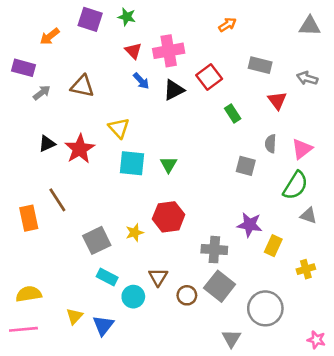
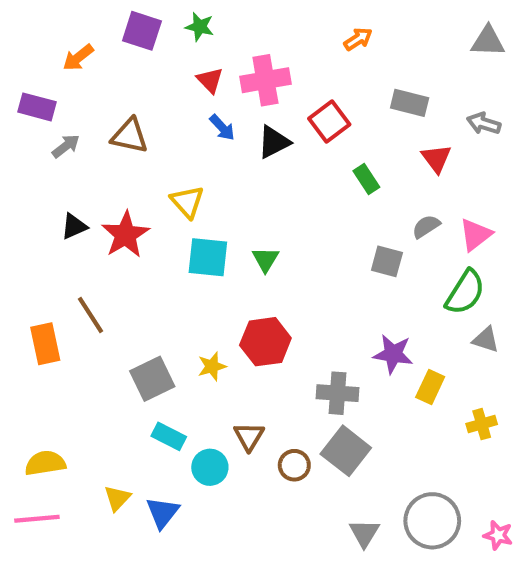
gray semicircle: (271, 144) -> (426, 226), turned 54
gray circle: (265, 308) -> (432, 521), moved

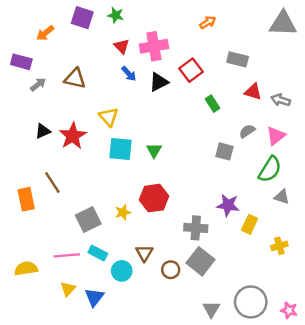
gray triangle: (488, 41) -> (283, 24), size x1.4
gray arrow: (484, 123) -> (281, 100), moved
red triangle: (436, 158) -> (253, 92), turned -36
pink line: (37, 519) -> (67, 255), moved

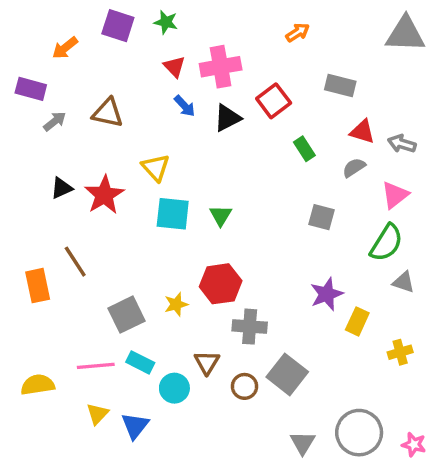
gray semicircle: (247, 131) -> (354, 168), moved
purple star: (228, 205) -> (327, 294), turned -30
gray cross: (196, 228) -> (250, 327), moved

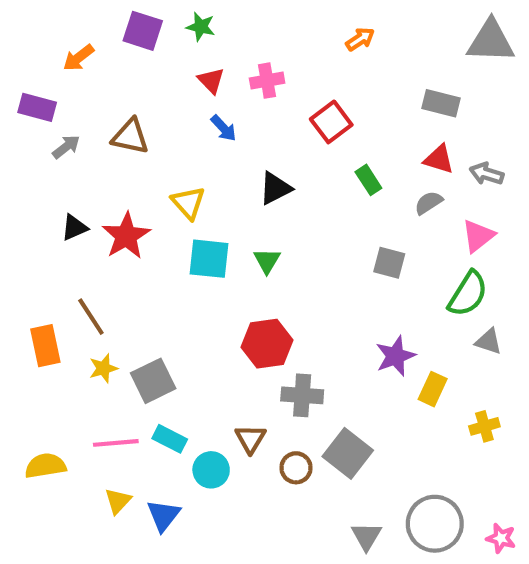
pink cross: (221, 67) -> (267, 81), size x0.7
gray rectangle: (340, 85) -> (441, 103), moved
black triangle: (227, 118) -> (275, 188), moved
yellow star: (176, 304) -> (103, 368), moved

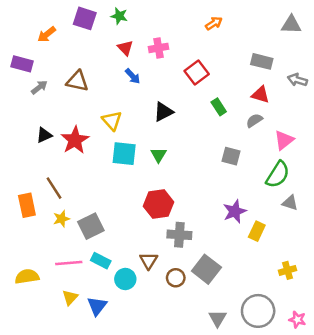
gray triangle: (491, 41) -> (291, 25), size x0.7
gray arrow: (487, 174) -> (297, 80), moved
yellow cross: (484, 426) -> (288, 270), moved

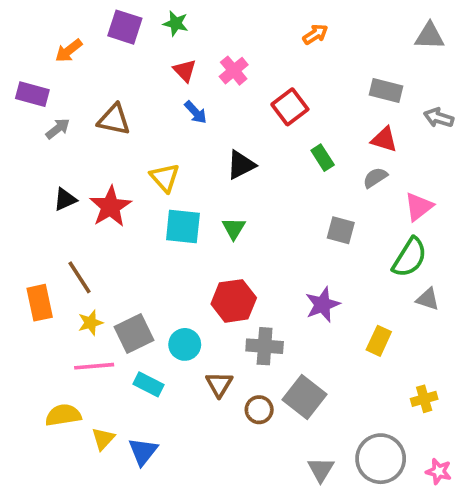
pink cross: (158, 48) -> (234, 71), turned -30
purple star: (235, 211) -> (323, 305), moved
pink line: (69, 263) -> (94, 366), moved
yellow semicircle: (27, 277) -> (63, 415), moved
cyan circle: (125, 279) -> (185, 344), moved

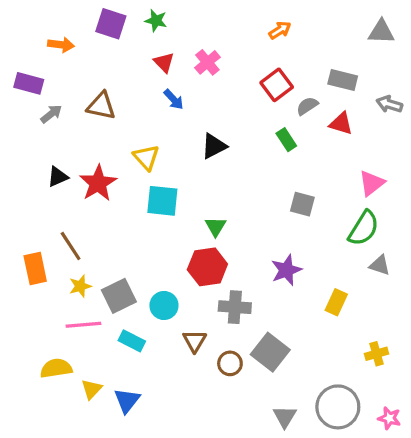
orange arrow: (69, 51) -> (61, 45), turned -135
red square: (290, 107) -> (277, 85), moved
gray semicircle: (375, 178) -> (307, 106), moved
green triangle: (234, 228) -> (215, 227), moved

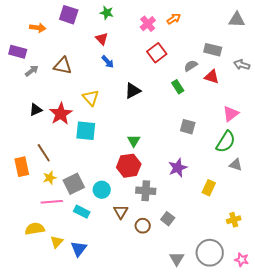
green star: (156, 21) -> (107, 13), moved
pink cross: (207, 62) -> (148, 24), moved
red square: (277, 85) -> (157, 53), moved
cyan square: (162, 201) -> (86, 131), moved
gray square: (270, 352) -> (168, 219), size x0.6

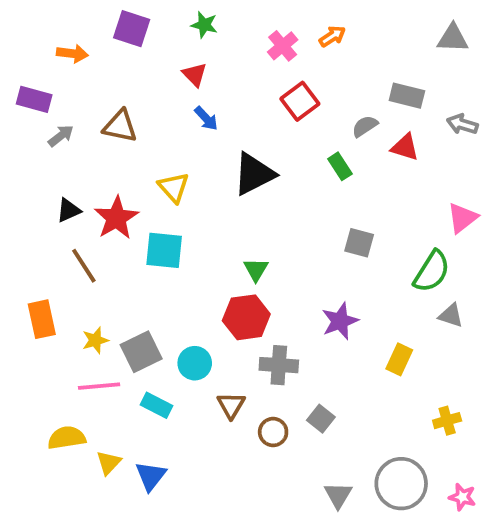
black triangle: (133, 91) -> (254, 174), size x1.4
pink triangle: (231, 114) -> (462, 218), moved
brown line: (44, 153) -> (84, 266), moved

